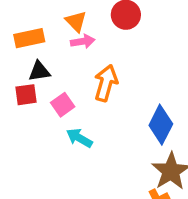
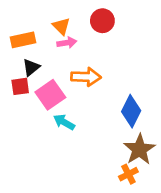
black triangle: (39, 71) -> (31, 67), turned -30
orange arrow: (106, 83) -> (86, 77), turned 76
pink square: (63, 105) -> (50, 95), size x1.5

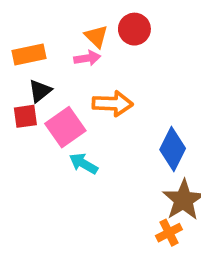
orange triangle: (61, 26) -> (96, 36), moved

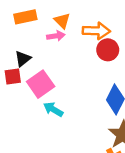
red circle: (134, 29) -> (108, 50), moved
orange rectangle: (29, 55) -> (25, 17), moved
orange arrow: (113, 104) -> (96, 31), moved

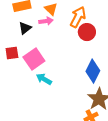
orange arrow: (96, 31) -> (78, 17), turned -65
black triangle: (23, 59) -> (25, 28), moved

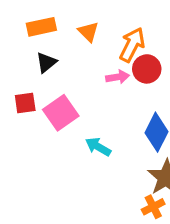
pink arrow: (46, 21) -> (118, 77), moved
cyan arrow: (44, 79) -> (98, 147), moved

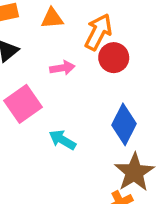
orange triangle: (88, 32) -> (52, 18), turned -50
pink arrow: (118, 77) -> (62, 68), moved

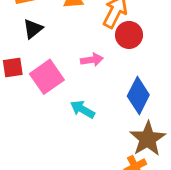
pink arrow: (62, 68) -> (92, 60), moved

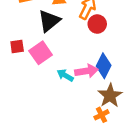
black triangle: (33, 29) -> (49, 21), moved, size x1.6
pink arrow: (92, 60) -> (87, 71), moved, size x1.5

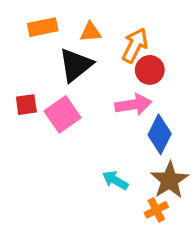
pink arrow: (87, 71) -> (133, 105), moved
cyan arrow: (65, 75) -> (115, 180), moved

